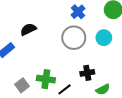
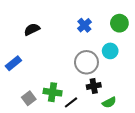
black semicircle: (28, 29) -> (32, 29), moved
gray circle: (74, 38) -> (86, 62), moved

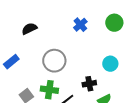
cyan circle: (110, 51) -> (110, 64), moved
gray circle: (86, 62) -> (54, 61), moved

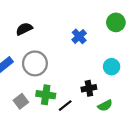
blue cross: (80, 25) -> (79, 36), moved
gray circle: (54, 61) -> (35, 63), moved

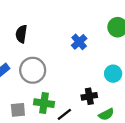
black semicircle: (24, 29) -> (21, 34), turned -56
gray square: (21, 101) -> (18, 110), turned 32

